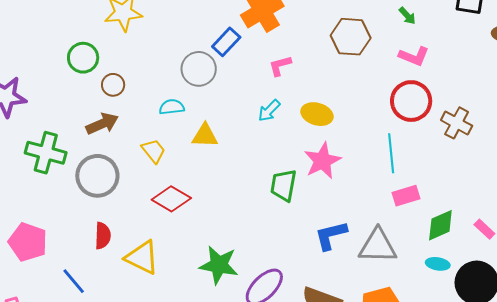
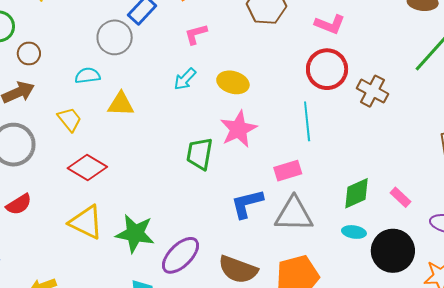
pink rectangle: (406, 196) -> (288, 171), moved
red semicircle: (103, 236) -> (19, 204), turned 56
yellow triangle: (142, 257) -> (86, 222), moved

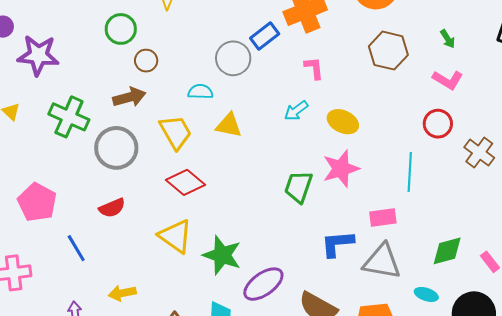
pink L-shape: (196, 34) -> (314, 68), turned 90
red circle: (327, 69) -> (438, 124), size x0.7
yellow trapezoid: (70, 119) -> (176, 132), size x1.4
cyan ellipse: (354, 232) -> (426, 294), moved

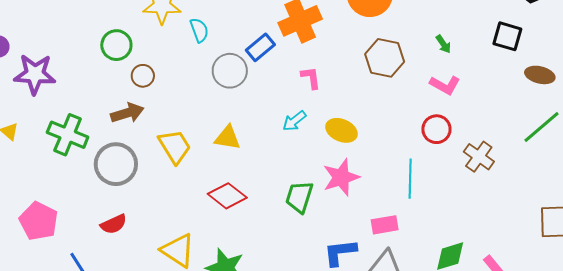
cyan semicircle: (200, 92) -> (199, 30), moved, turned 70
red diamond: (186, 182) -> (227, 196), moved

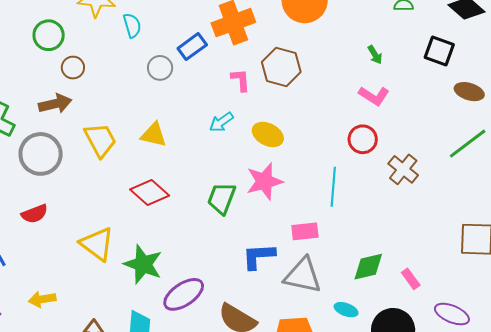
brown hexagon: (385, 58) -> (281, 67), moved
gray circle: (230, 71) -> (160, 68), size x0.7

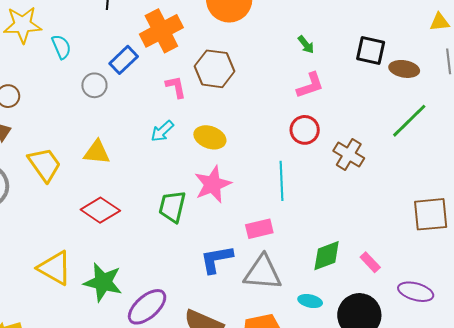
black square: (439, 51) -> (371, 51), moved
pink L-shape: (374, 96) -> (310, 85), turned -44

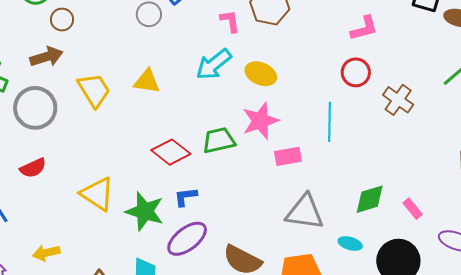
cyan arrow: (162, 131) -> (214, 64), size x1.5
green trapezoid: (172, 207) -> (219, 140), turned 60
red diamond: (100, 210) -> (171, 152), moved
pink rectangle: (259, 229) -> (288, 156), moved
blue L-shape: (217, 259) -> (185, 197), moved, size x0.7

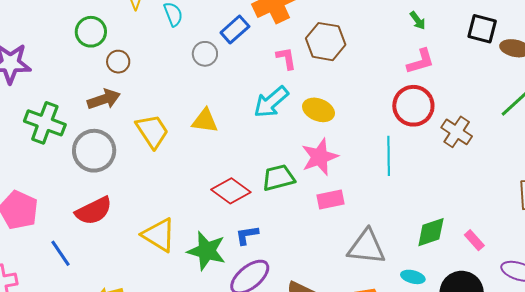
red circle: (356, 72) -> (413, 106), size x1.4
pink rectangle: (288, 156) -> (330, 199), moved
red semicircle: (33, 168) -> (94, 211), size x1.4

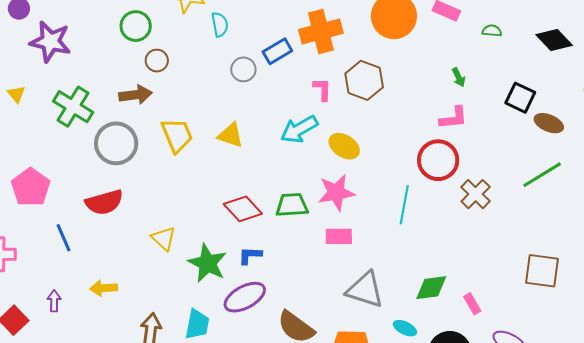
yellow triangle: (159, 235) -> (164, 238), size x0.7

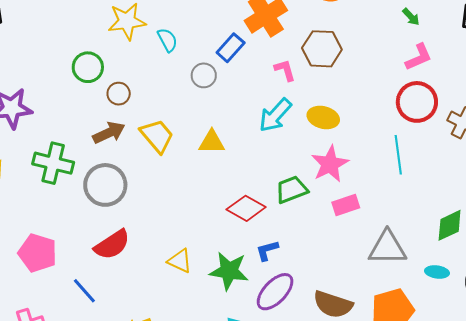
yellow trapezoid: (177, 135) -> (157, 136), moved

